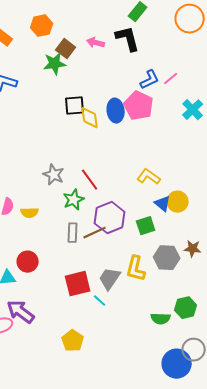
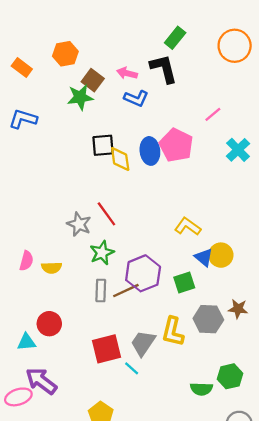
blue L-shape: (150, 80) -> (136, 98), moved, turned 50
red line: (90, 180) -> (106, 214), moved

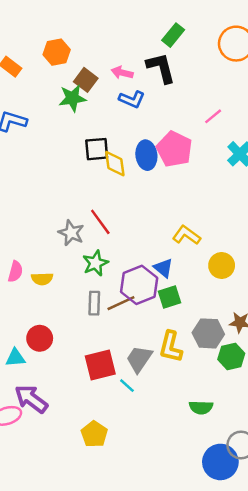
blue triangle: (204, 257) -> (163, 268), moved
green square: (184, 283) -> (169, 297), moved
green hexagon: (230, 376) -> (231, 356), moved

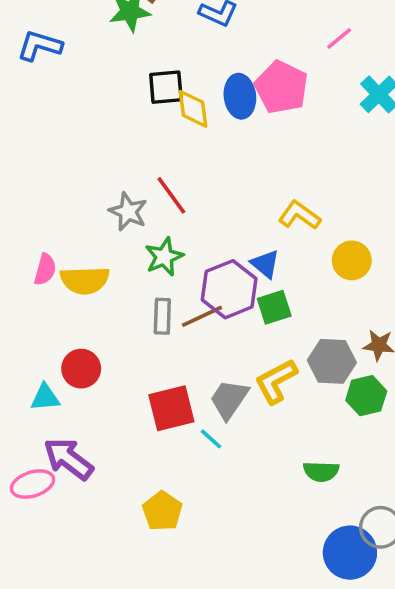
yellow semicircle: (42, 279) -> (85, 280), size x1.5
yellow L-shape: (171, 347) -> (276, 381), turned 48

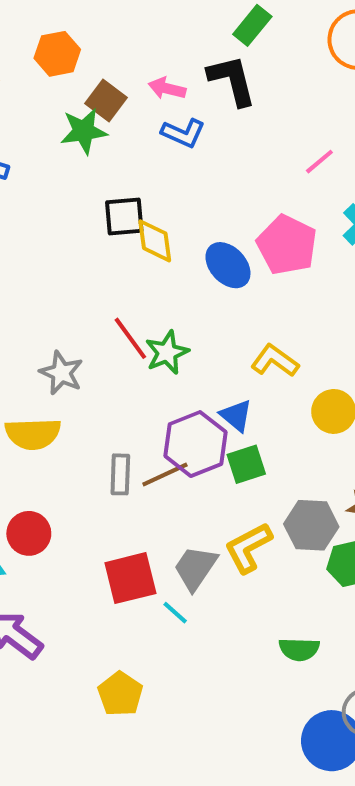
pink pentagon: (281, 87) -> (287, 245), moved
blue ellipse: (240, 96) -> (228, 265), moved, turned -36
gray star: (128, 212) -> (61, 373), moved
green star: (164, 257) -> (167, 353), moved

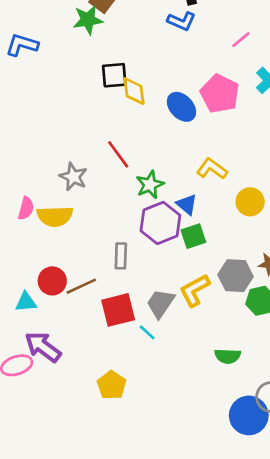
blue L-shape: (183, 133) -> (181, 21), moved
green star: (167, 353) -> (150, 185), moved
gray rectangle: (120, 474) -> (121, 256), moved
brown line: (165, 474) -> (81, 286), moved

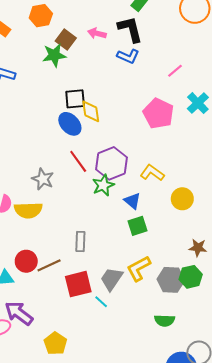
blue ellipse: (181, 107) -> (70, 124), moved
purple hexagon: (160, 223) -> (112, 163), moved
gray hexagon: (236, 276) -> (171, 280), moved
yellow pentagon: (112, 385) -> (55, 343), moved

